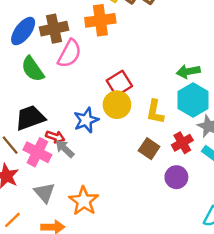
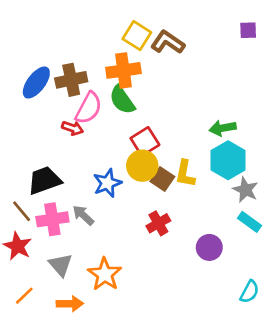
green semicircle: (33, 69) -> (122, 100), moved
red arrow: (55, 137) -> (73, 128), moved
red cross: (182, 143) -> (158, 223), moved
brown square: (149, 149) -> (162, 179), moved
pink cross: (37, 152) -> (52, 219), turned -36

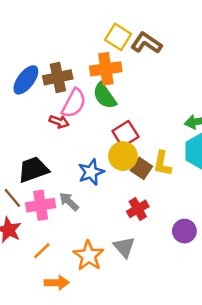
gray triangle: (60, 265) -> (124, 247), moved
orange line: (24, 296) -> (42, 251), moved

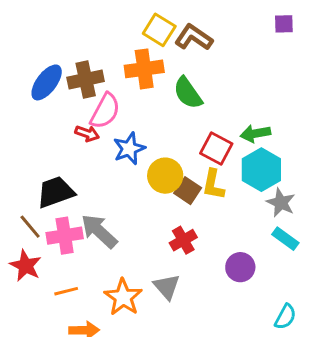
green semicircle: (105, 96) -> (188, 93), moved
red square: (125, 134) -> (216, 149), moved, turned -30
blue star: (91, 172) -> (129, 149), moved
gray arrow: (69, 202) -> (99, 231), size x1.5
orange line: (42, 251) -> (66, 291), turned 30

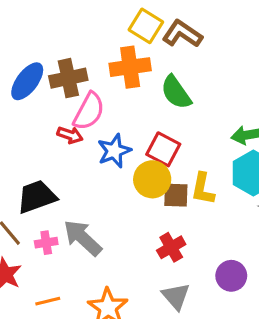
red square: (216, 149) -> (163, 149), moved
brown square: (188, 191) -> (176, 195), turned -32
pink cross: (65, 236) -> (46, 243), size x0.6
gray triangle: (167, 287) -> (176, 296), moved

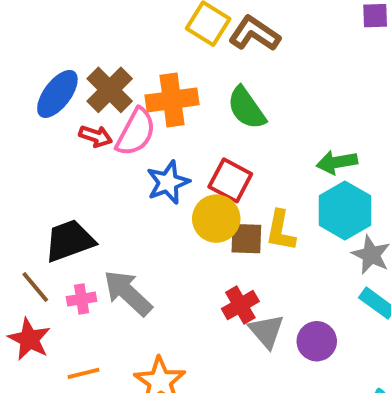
orange cross: (130, 67) -> (172, 100), moved
brown cross: (68, 78) -> (110, 90), turned -33
red arrow: (70, 135) -> (96, 136), moved
gray triangle: (176, 296) -> (266, 331), moved

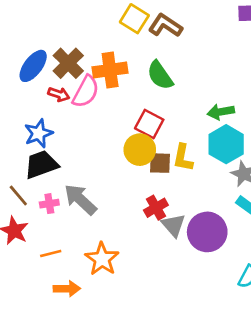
blue star: (168, 182) -> (39, 133), moved
purple circle: (317, 341) -> (207, 232), size x1.5

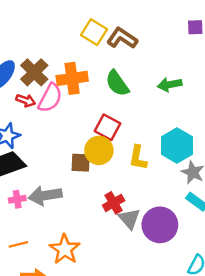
green arrow: (221, 112) -> (170, 85), moved
brown square: (160, 163) -> (81, 163), moved
gray arrow: (80, 200) -> (45, 196), turned -52

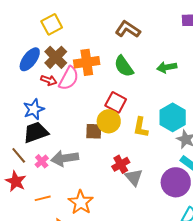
yellow square: (94, 32) -> (52, 24), moved, turned 30
pink cross: (17, 199) -> (42, 161), turned -32
purple circle: (160, 225) -> (176, 182), moved

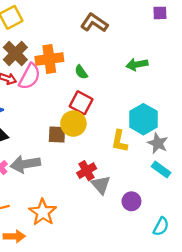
green semicircle: (124, 66) -> (81, 72), moved, size x0.6
yellow L-shape: (141, 127) -> (119, 141), moved
purple circle: (176, 182) -> (131, 201), moved, size x0.6

